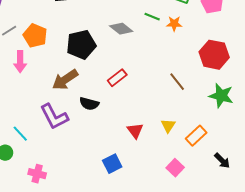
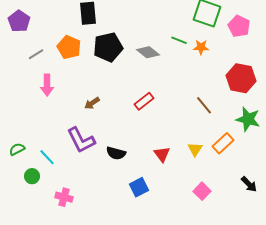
orange pentagon: (35, 36) -> (69, 47), moved
black pentagon: (81, 45) -> (108, 47), moved
brown arrow: (65, 80) -> (92, 103), size x0.6
black semicircle: (89, 104) -> (116, 153), moved
orange rectangle: (196, 136) -> (223, 143), moved

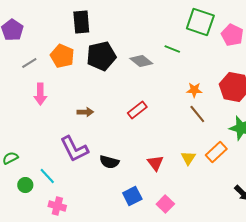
orange star: (201, 47) -> (194, 90), moved
brown arrow: (92, 103) -> (85, 112), turned -147
cyan line: (47, 157) -> (47, 176), moved
pink square: (202, 191) -> (165, 204), moved

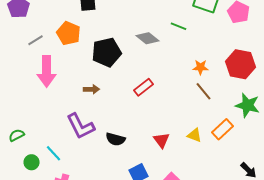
black pentagon: (101, 56) -> (106, 52), moved
pink arrow: (40, 94) -> (46, 71), size x1.4
yellow triangle: (188, 158) -> (194, 135), turned -42

